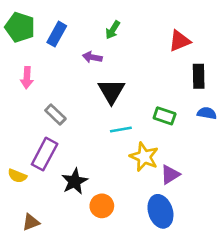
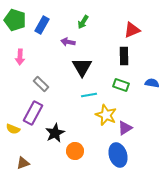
black rectangle: (199, 76) -> (124, 56), moved

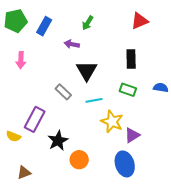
green pentagon: (15, 20) -> (16, 21), turned -30
red triangle: (132, 30) -> (140, 21), moved
gray rectangle: (41, 84) -> (63, 92), moved

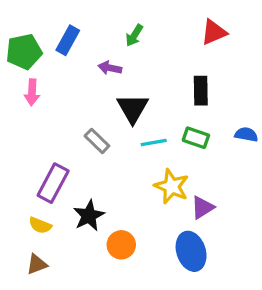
green pentagon: (16, 21) -> (24, 52), moved
cyan line: (94, 100) -> (154, 143), moved
yellow semicircle: (13, 136) -> (40, 225), moved

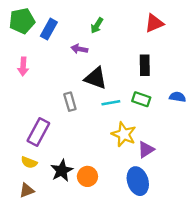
green pentagon: (24, 52) -> (22, 21), moved
black triangle: (133, 108) -> (96, 78), turned -40
gray rectangle: (97, 141) -> (70, 102), turned 30
black star: (89, 216) -> (62, 171), moved

